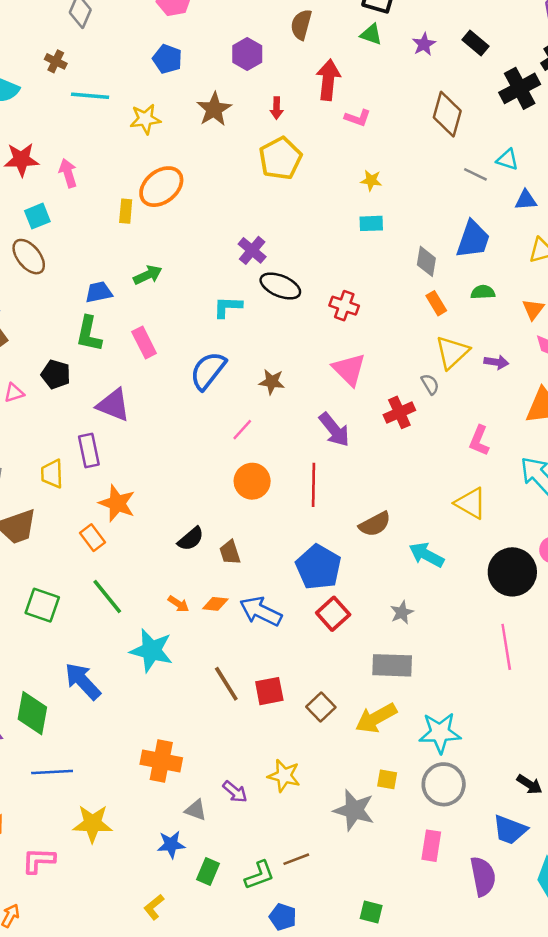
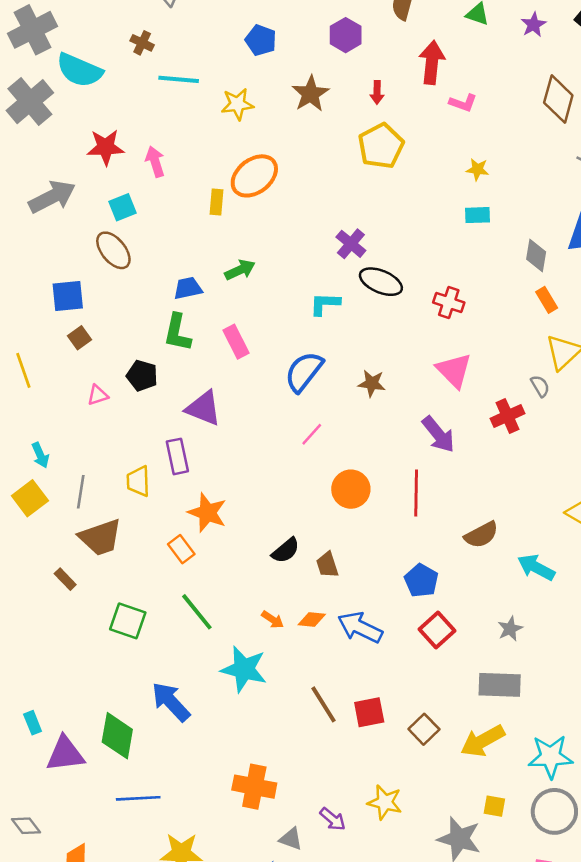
pink line: (242, 430) -> (312, 434), moved
blue pentagon: (318, 567) -> (421, 580), size x0.7

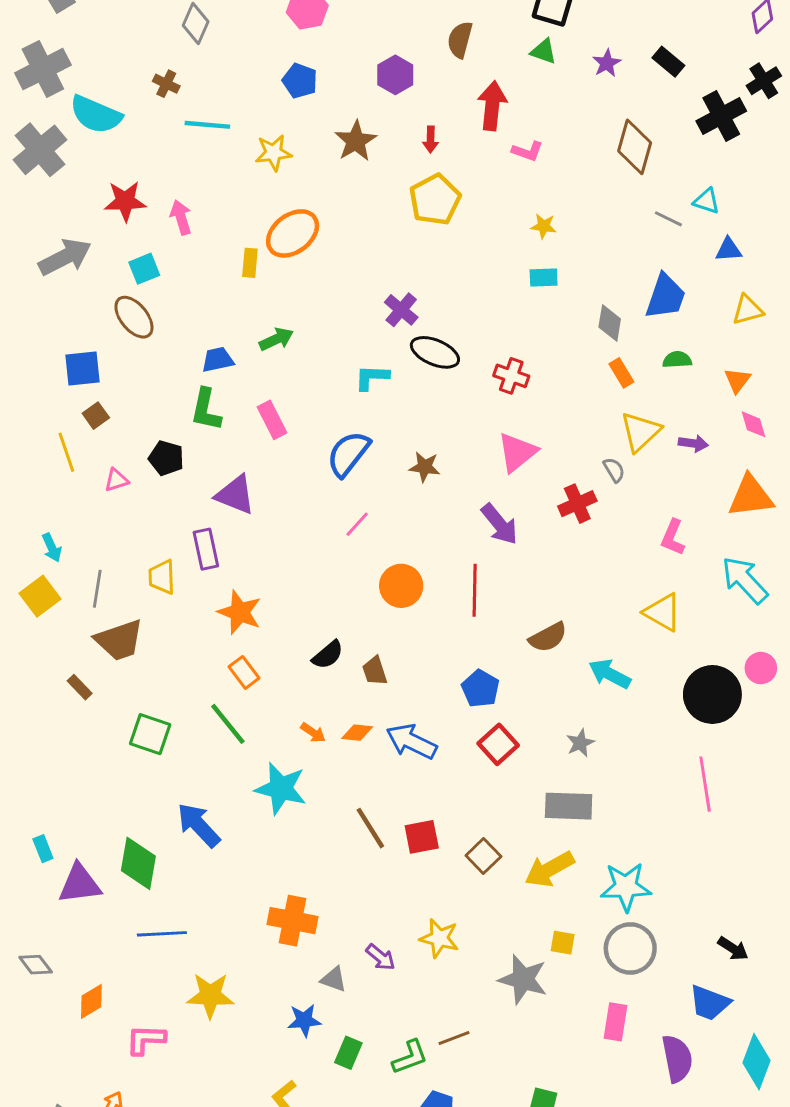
yellow line: (23, 370) -> (66, 452), moved
pink triangle: (454, 370) -> (517, 452), turned 36
orange rectangle: (181, 549) -> (244, 672), moved

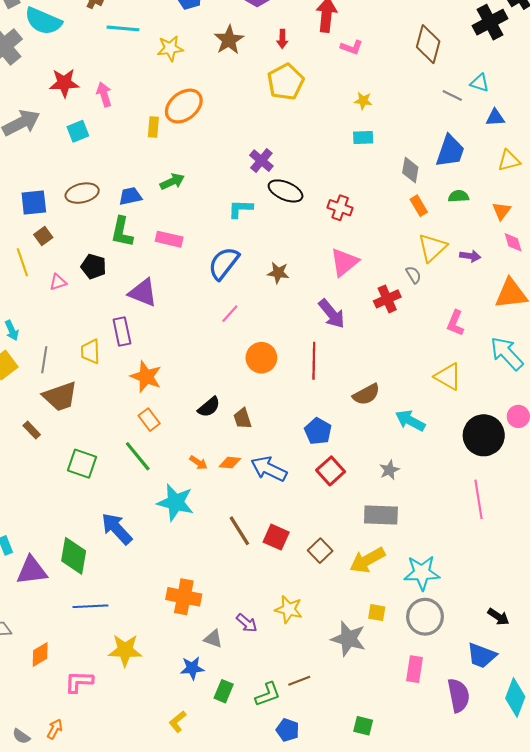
brown ellipse: (134, 317) -> (82, 193), moved, turned -64
pink rectangle: (272, 420) -> (169, 239), turned -50
red square: (422, 837) -> (276, 537), turned 35

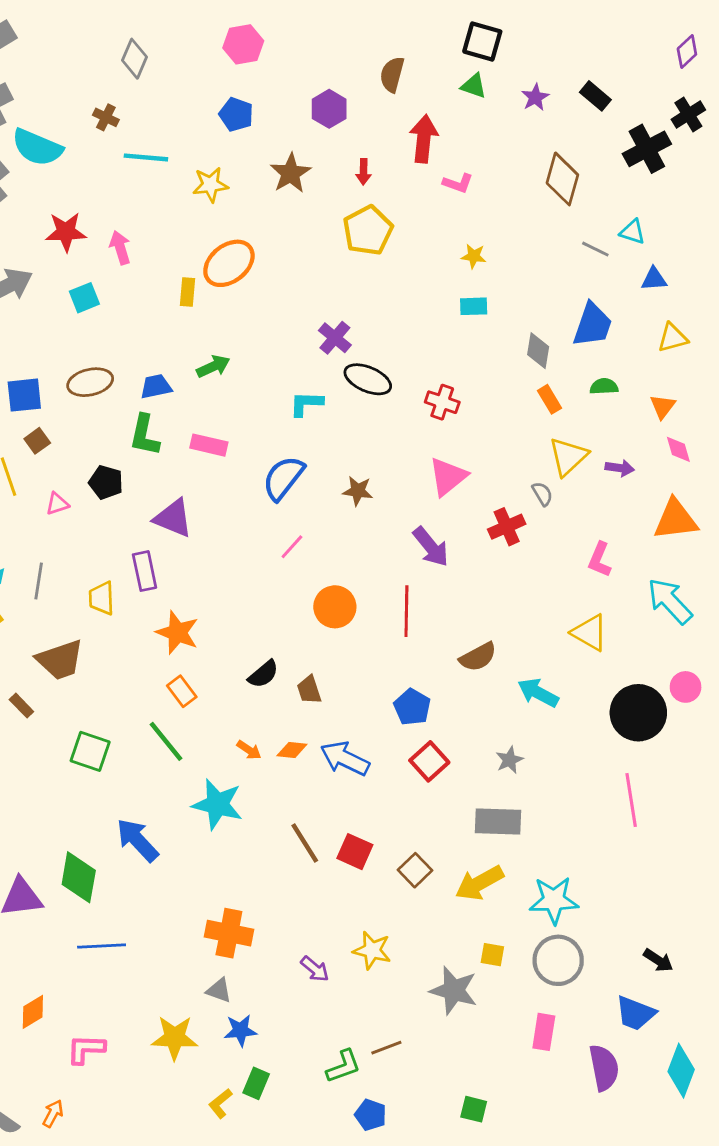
gray line: (44, 360) -> (39, 581), moved
gray triangle: (213, 639) -> (219, 990), moved
yellow star: (125, 650) -> (175, 1038), moved
green rectangle: (224, 691) -> (256, 1083), moved

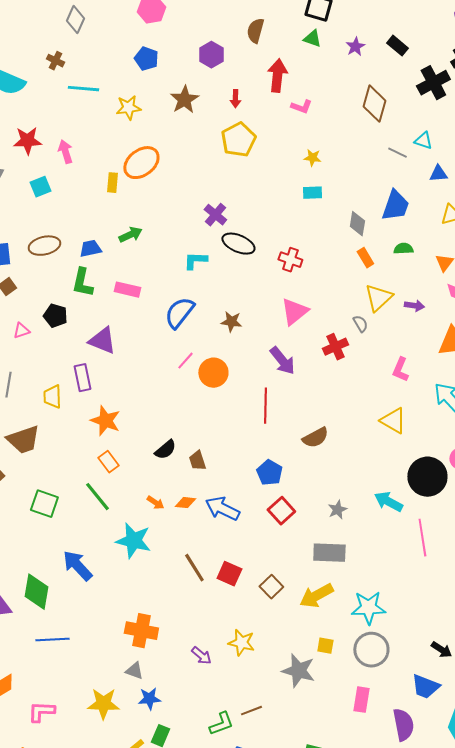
orange circle: (335, 607) -> (213, 373), moved
cyan arrow: (538, 693) -> (388, 502), moved

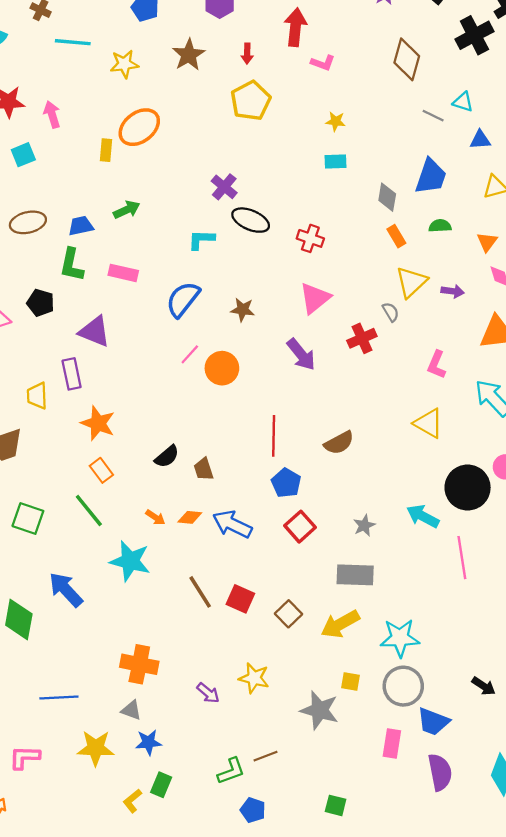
red line: (265, 406) -> (274, 436), moved
blue line: (52, 640) -> (59, 698), moved
blue trapezoid: (425, 687) -> (433, 722), moved

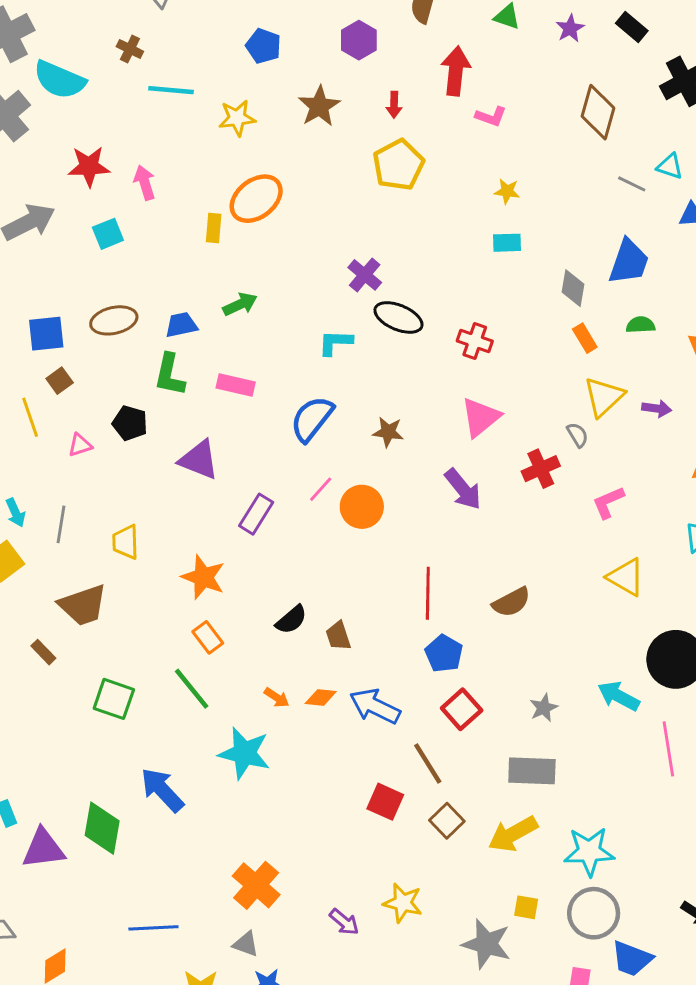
pink L-shape: (437, 365) -> (608, 502), moved, turned 44
purple rectangle: (72, 374) -> (256, 514), moved, turned 44
brown line: (200, 592) -> (428, 764), moved
orange cross: (139, 664) -> (256, 885), turned 30

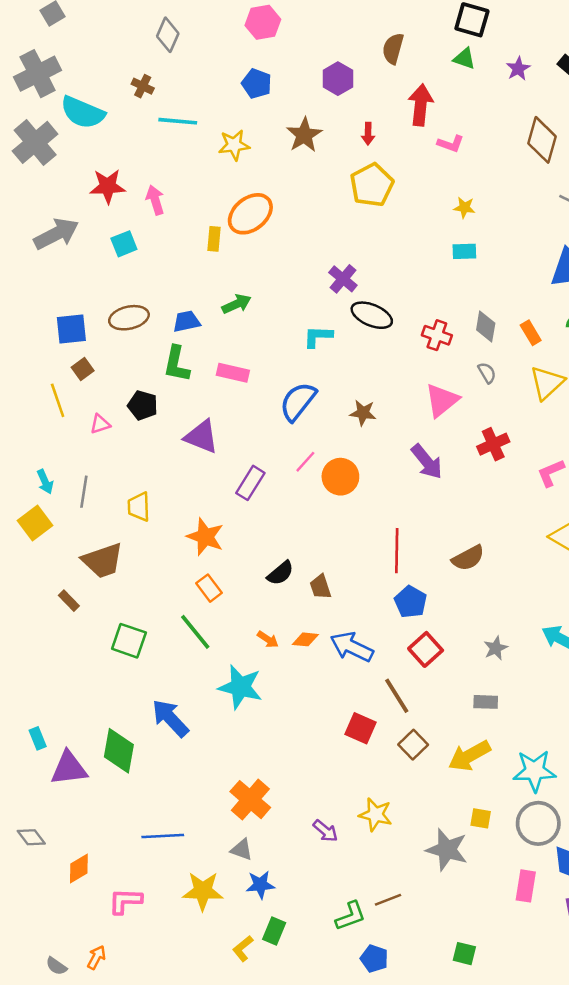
gray diamond: (573, 288) -> (486, 326), moved
gray semicircle: (577, 435) -> (487, 373), moved
gray rectangle: (532, 771) -> (486, 702), size x0.6

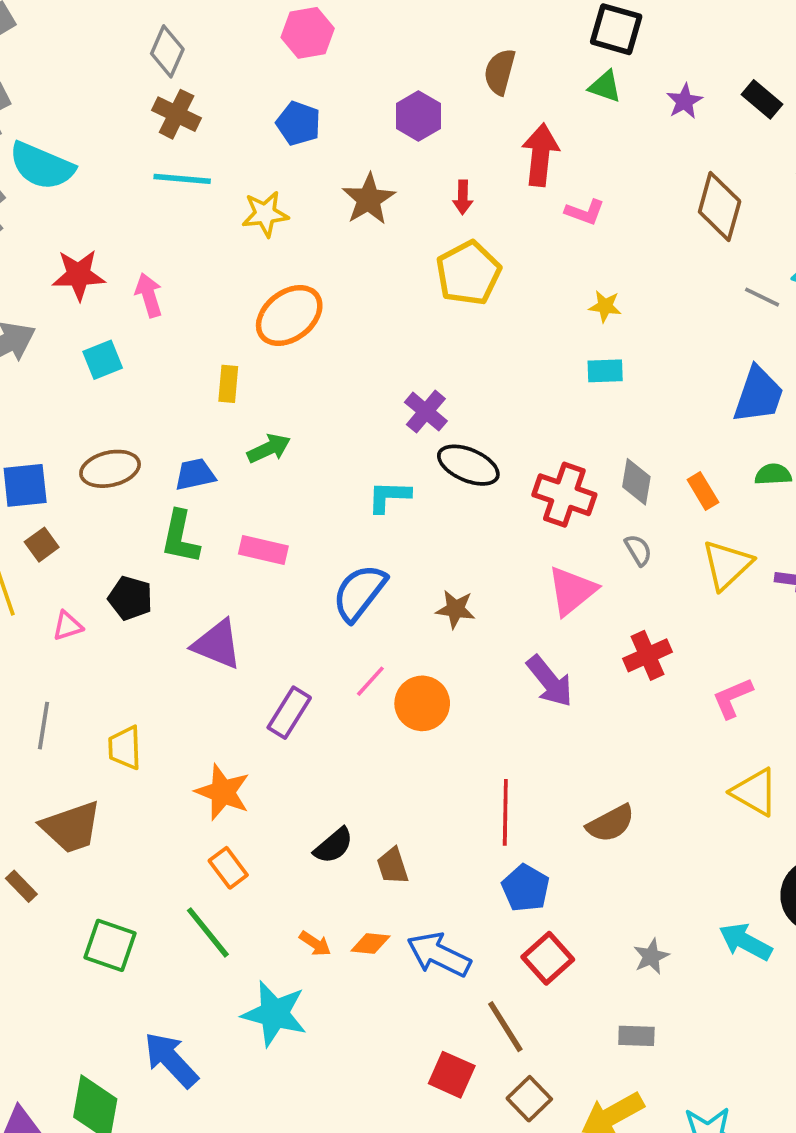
brown cross: (143, 86) -> (177, 114), moved, size x1.4
yellow rectangle: (214, 239) -> (228, 384), moved
red cross: (437, 335) -> (564, 495), size x1.4

